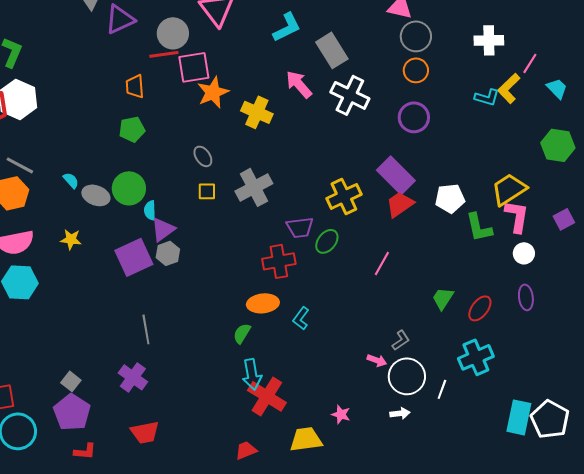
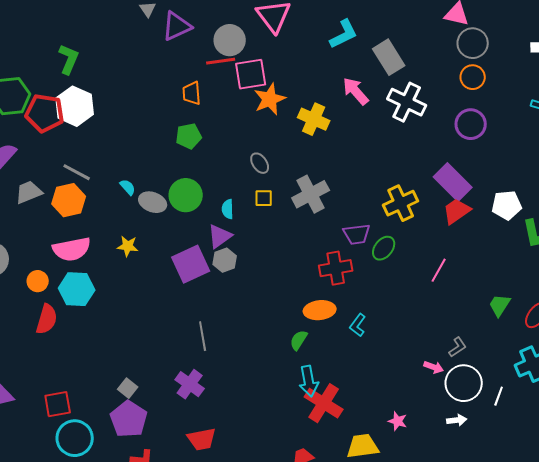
cyan semicircle: (150, 210) -> (228, 209), moved

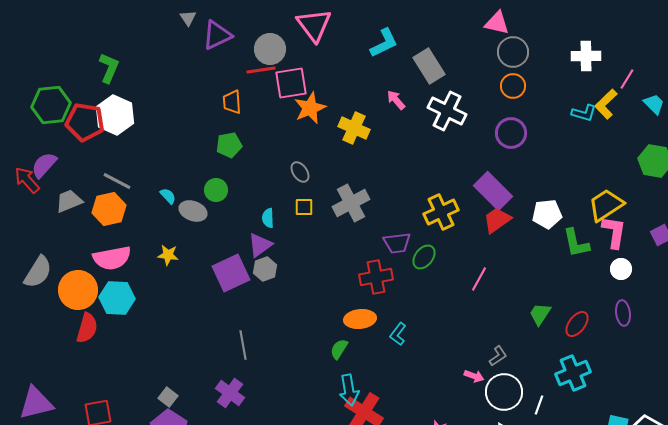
pink arrow: (356, 91) -> (396, 100), size x0.7
green circle: (186, 195) -> (216, 190), moved, size x0.7
orange circle: (38, 281) -> (78, 290), size x1.8

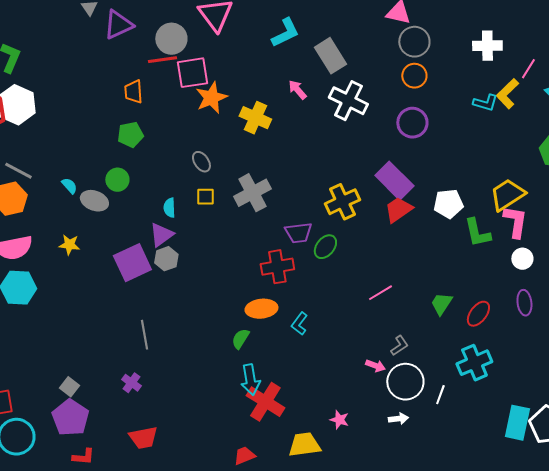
pink line: (479, 279) -> (380, 293), moved, turned 30
purple cross: (230, 393) -> (131, 383), size x0.7

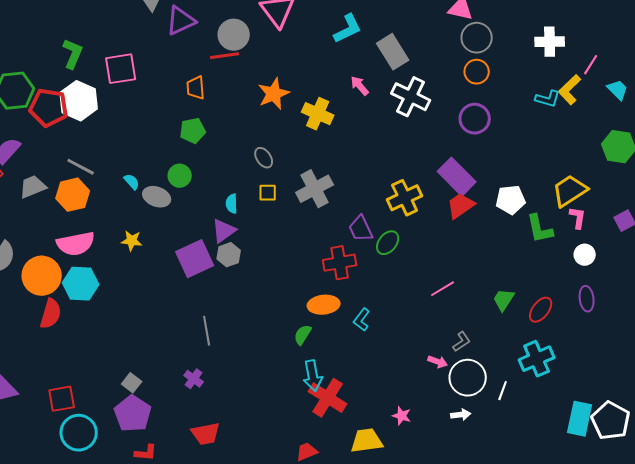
pink square: (192, 73) -> (121, 69), moved
pink L-shape: (515, 222) -> (578, 218), size x0.7
purple trapezoid: (298, 233) -> (361, 229), turned 72

